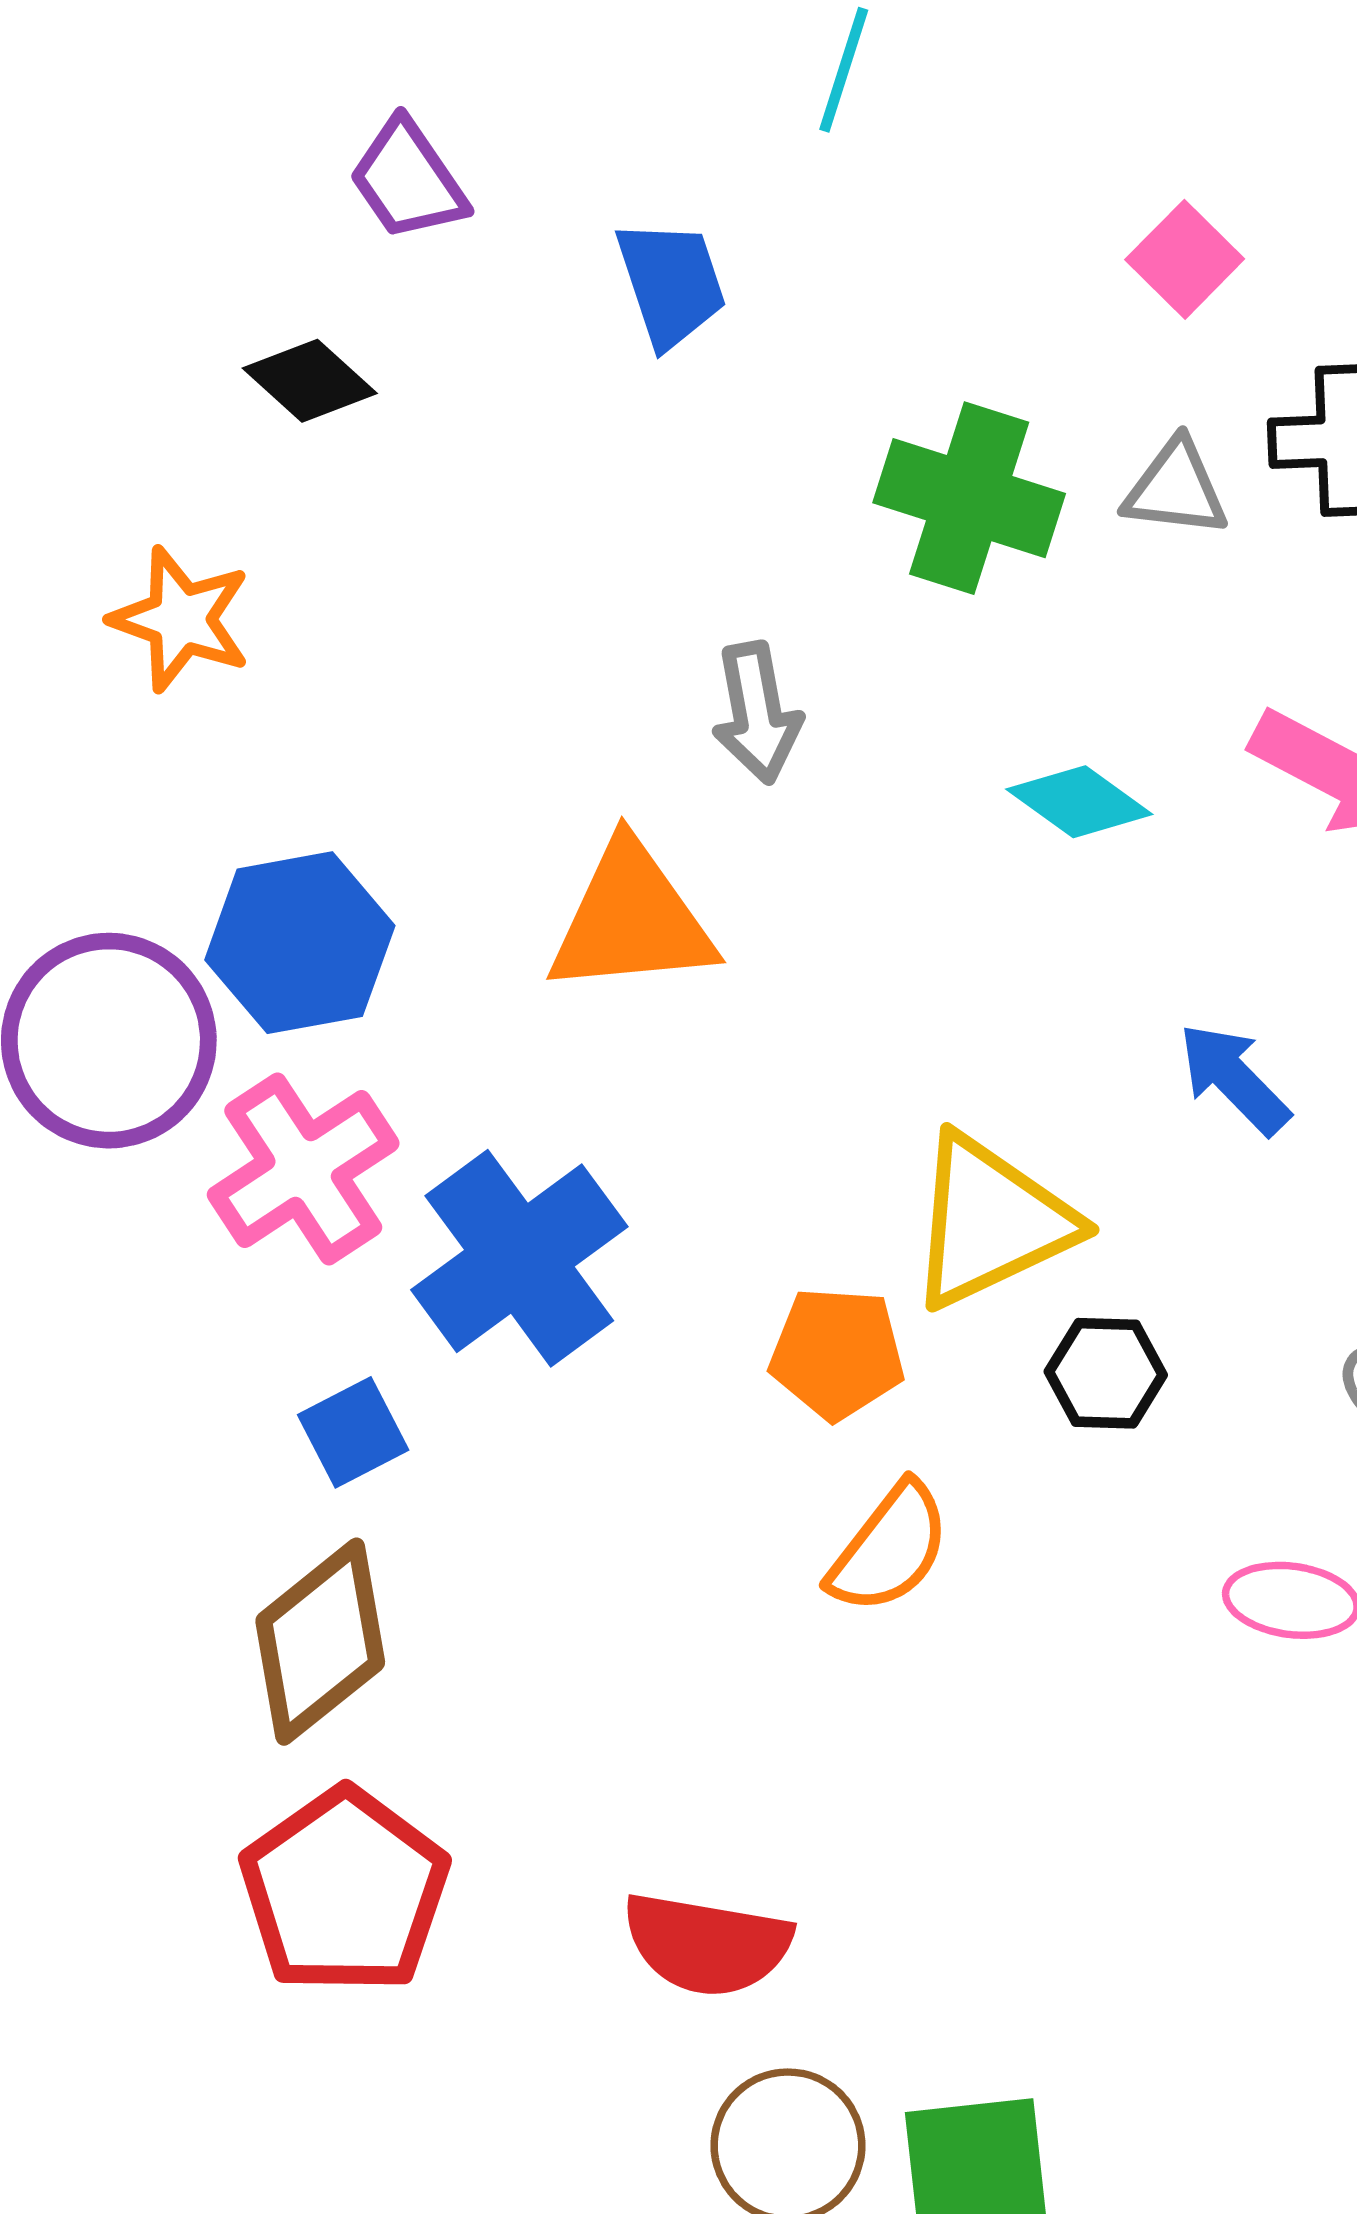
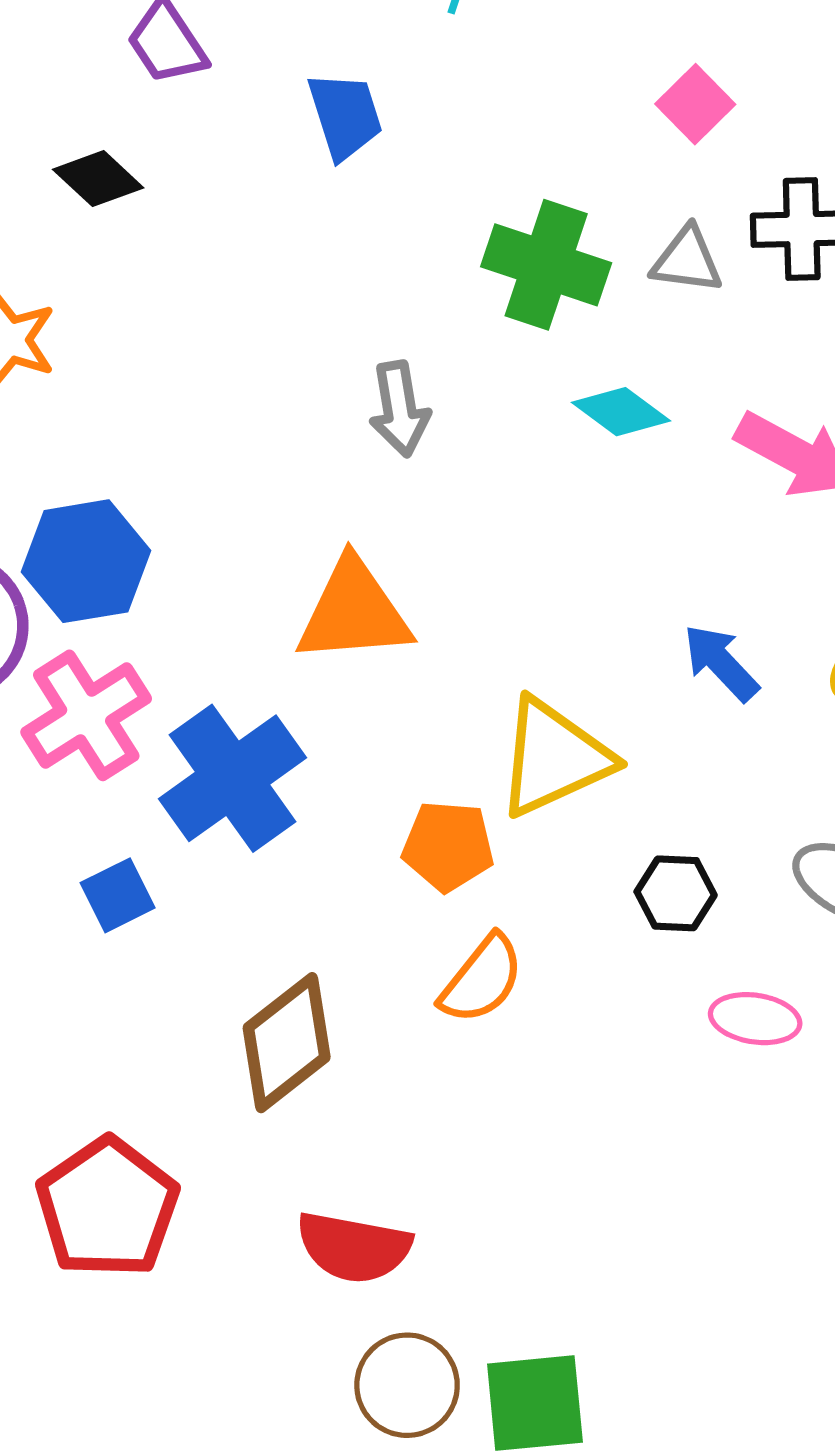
cyan diamond: (1079, 802) -> (621, 412), moved
orange triangle: (631, 919) -> (354, 612), moved
black hexagon: (1106, 1373) -> (676, 893), moved
brown diamond: (320, 1642) -> (287, 1043), moved

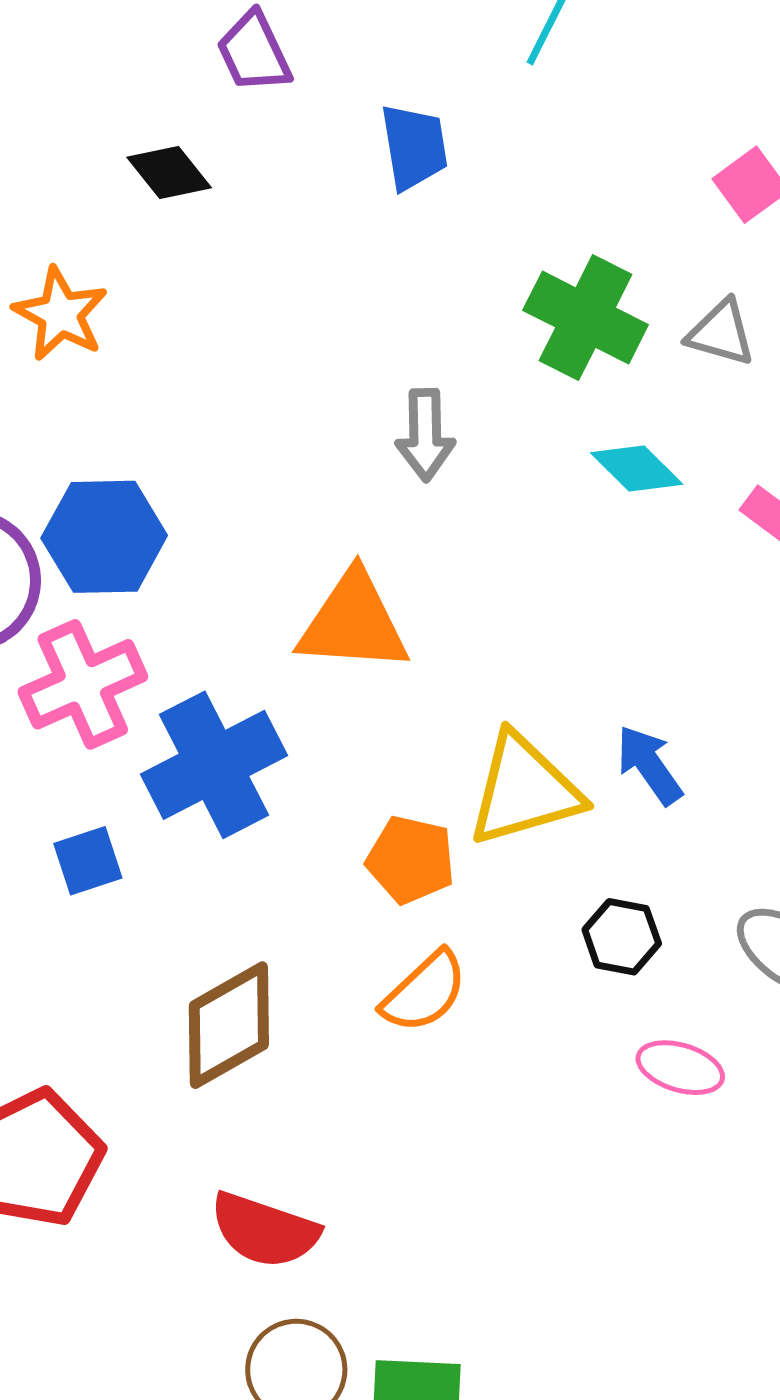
blue arrow: (721, 663) -> (649, 765), moved

